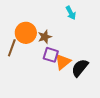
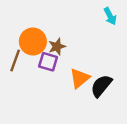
cyan arrow: (71, 13) -> (110, 16), moved
purple square: (51, 55) -> (48, 62), moved

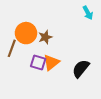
purple square: (48, 62) -> (38, 62), moved
orange triangle: (80, 78) -> (51, 62), moved

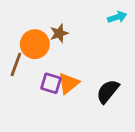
cyan arrow: (88, 13) -> (117, 17), turned -80
brown star: (45, 37) -> (59, 33), moved

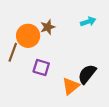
cyan arrow: (117, 17) -> (88, 22), moved
orange triangle: (69, 83) -> (71, 86), moved

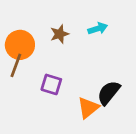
cyan arrow: (88, 22) -> (98, 29), moved
orange circle: (28, 36) -> (20, 45), moved

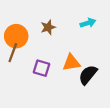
cyan arrow: (98, 29) -> (88, 23), moved
orange triangle: (88, 108) -> (71, 63), moved, turned 30

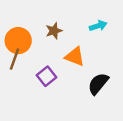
orange triangle: (71, 63) -> (75, 57), moved, turned 30
purple square: (42, 68) -> (46, 76), turned 35

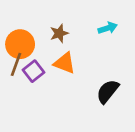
orange triangle: (75, 57) -> (65, 63), moved
purple square: (46, 76) -> (34, 71), moved

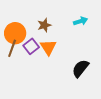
orange triangle: (65, 63) -> (48, 47), turned 36
purple square: (34, 71) -> (31, 46), moved

